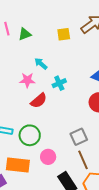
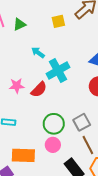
pink star: (27, 80) -> (17, 86), moved
cyan cross: (59, 83) -> (58, 70), size x1.6
green circle: (30, 135) -> (54, 124), moved

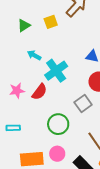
green triangle: (20, 24) -> (24, 25), moved
gray square: (82, 122) -> (83, 104), moved
pink circle: (53, 145) -> (57, 154), moved

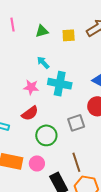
cyan cross: (56, 71) -> (60, 84), turned 30
pink star: (17, 91) -> (31, 87), moved
red semicircle: (39, 92) -> (30, 113), moved

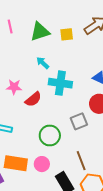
green triangle: (42, 31) -> (40, 32), size x1.5
pink star: (31, 87) -> (14, 87), moved
red semicircle: (30, 113) -> (33, 99), moved

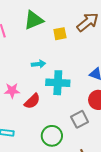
green triangle: (40, 32) -> (34, 20), moved
cyan arrow: (43, 63) -> (38, 64), turned 136

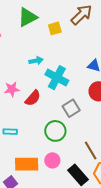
cyan cross: (58, 83) -> (57, 78), turned 30
gray square: (80, 119) -> (71, 108), moved

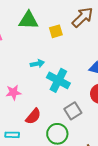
green triangle: (28, 17) -> (28, 20), turned 30
red semicircle: (33, 98) -> (33, 116), moved

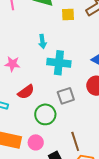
cyan arrow: (37, 64) -> (42, 42), turned 80
cyan cross: (58, 80) -> (59, 63), turned -35

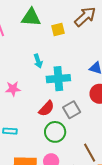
red semicircle: (26, 92) -> (46, 108), moved

